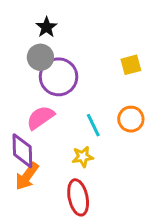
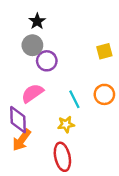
purple circle: (59, 77) -> (47, 61), size x0.7

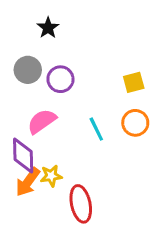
gray circle: (32, 45) -> (28, 70), moved
yellow square: (104, 51) -> (134, 82), moved
yellow star: (66, 124) -> (51, 176), moved

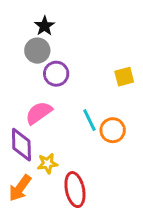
gray circle: (28, 70) -> (37, 51), moved
orange circle: (135, 123) -> (113, 130), moved
orange arrow: (28, 182) -> (20, 188), moved

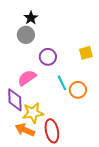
purple circle: (56, 74) -> (48, 57), moved
yellow star: (47, 163) -> (33, 113), size x1.5
orange arrow: (20, 188) -> (25, 130), moved, turned 78

